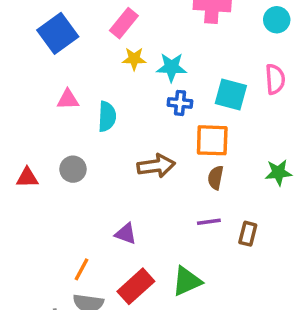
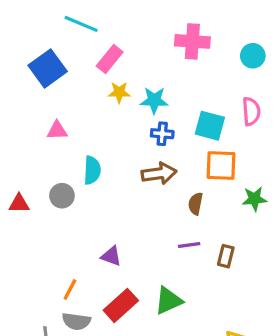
cyan semicircle: (107, 117) -> (92, 170), moved
orange square: (212, 140) -> (221, 165), moved
brown arrow: (156, 166) -> (159, 173), moved

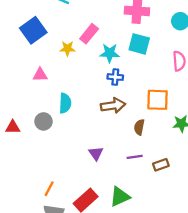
pink rectangle: (110, 59) -> (89, 34), moved
yellow star: (119, 92) -> (67, 49), moved
cyan square: (210, 126) -> (139, 44), moved
purple triangle: (111, 256) -> (96, 153), moved, turned 35
brown rectangle: (226, 256) -> (161, 165), turned 56

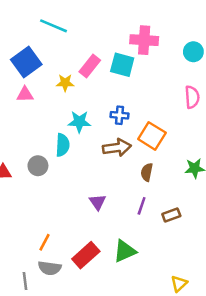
cyan square: (139, 44) -> (122, 65), moved
cyan star: (110, 53) -> (79, 122), moved
pink triangle: (40, 75) -> (25, 94), moved
orange square: (157, 100) -> (152, 136), moved, turned 30
purple line: (135, 157) -> (142, 206), turned -63

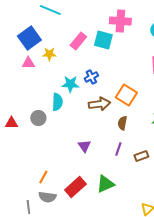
yellow star: (65, 83) -> (49, 54), moved
blue cross: (120, 115) -> (91, 77), moved, turned -32

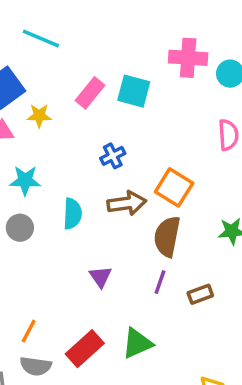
pink cross: (120, 21) -> (188, 58), moved
cyan star: (70, 84) -> (25, 180), moved
cyan semicircle: (57, 102) -> (72, 214), moved
brown semicircle: (122, 123) -> (167, 236), size x1.6

